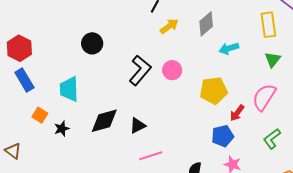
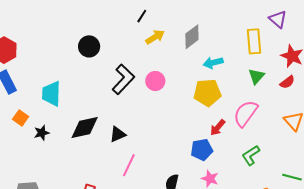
black circle: (92, 43) -> (89, 46), moved
yellow pentagon: (214, 90) -> (207, 93), moved
pink line: (151, 156) -> (129, 165), turned -50

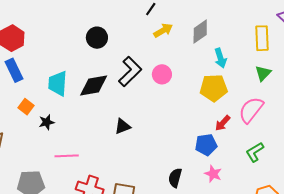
cyan arrow: (213, 63) -> (220, 58), turned -96
black diamond: (85, 128) -> (94, 85), moved
pink line: (129, 165) -> (67, 156), moved, turned 60

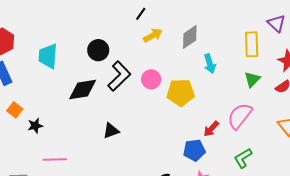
black circle: (97, 38) -> (98, 50), moved
cyan trapezoid: (58, 83) -> (48, 56), moved
yellow pentagon: (214, 88) -> (181, 93), moved

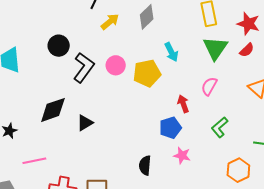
cyan arrow: (210, 64) -> (171, 52), moved
green triangle: (252, 79) -> (215, 48), size x1.5
black diamond: (83, 90) -> (53, 110), moved
pink semicircle: (240, 116) -> (209, 86), size x0.7
red arrow: (211, 129) -> (183, 104), turned 126

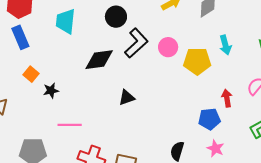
black diamond: (53, 110) -> (99, 60), moved

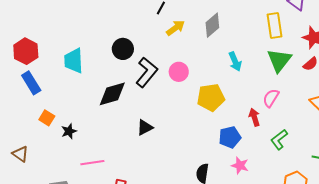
yellow pentagon: (197, 61) -> (211, 97), moved
red arrow: (227, 98) -> (254, 117), moved

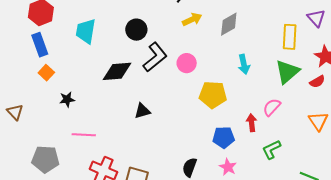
orange square: (47, 118) -> (46, 73), moved

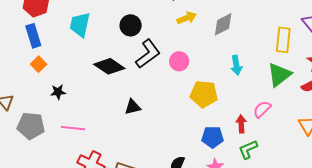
black diamond: (117, 71) -> (109, 66), turned 36
green L-shape: (271, 149) -> (248, 149), moved
gray pentagon: (45, 159) -> (31, 126), moved

